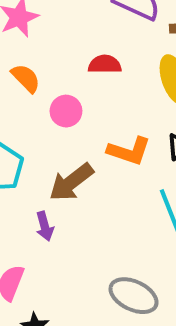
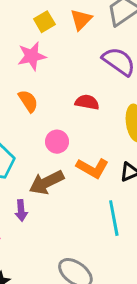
pink circle: (66, 111) -> (57, 142), moved

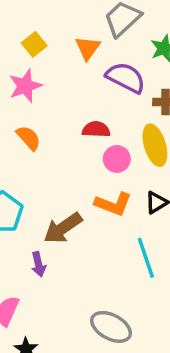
orange triangle: (81, 20) -> (88, 48), moved
pink circle: (57, 142) -> (117, 159), moved

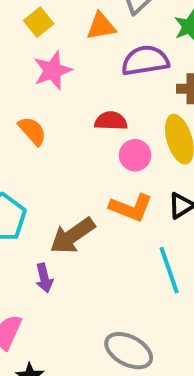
orange triangle: (88, 48) -> (101, 26), turned 44
purple semicircle: (126, 78) -> (145, 61), turned -36
pink star: (25, 86) -> (53, 70), moved

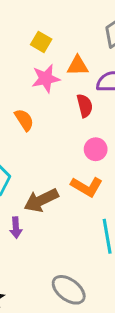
yellow square: (39, 22) -> (41, 42), turned -30
orange triangle: (101, 26) -> (78, 66), moved
red semicircle: (111, 121) -> (85, 106), moved, turned 65

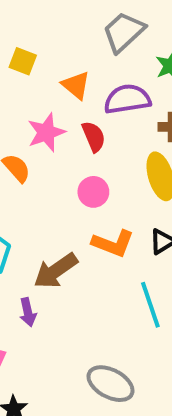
orange triangle: (78, 66) -> (76, 85), turned 50
pink star: (46, 79) -> (46, 132), moved
pink circle: (96, 149) -> (93, 192), moved

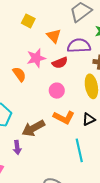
red semicircle: (94, 137) -> (60, 63), turned 84

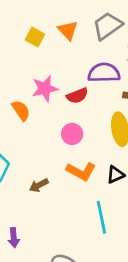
orange triangle: (54, 36) -> (68, 30), moved
brown arrow: (33, 128) -> (39, 185), size x0.6
purple arrow: (17, 147) -> (14, 238), moved

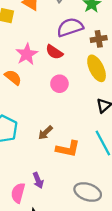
red semicircle: (77, 96) -> (54, 52), turned 72
orange L-shape: (81, 171) -> (68, 149), moved

